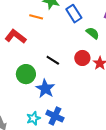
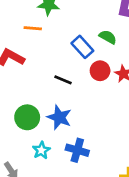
blue rectangle: (74, 14) -> (82, 47), moved
green circle: (26, 74) -> (27, 117), moved
cyan star: (33, 118) -> (41, 150), moved

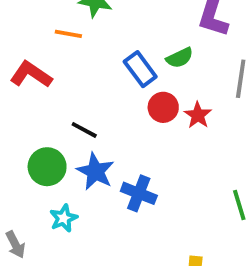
green semicircle: (108, 37) -> (180, 58), turned 120
black line: (63, 80) -> (84, 130), moved
blue cross: (77, 150) -> (139, 193), moved

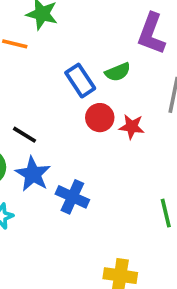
red star: (198, 115) -> (132, 127), turned -30

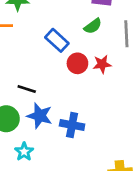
green semicircle: (118, 72) -> (93, 26), moved

